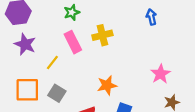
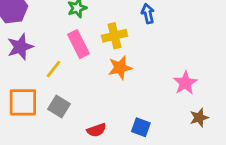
blue arrow: (151, 17) -> (148, 14), moved
purple star: (25, 44) -> (20, 47), turned 30
orange star: (107, 85) -> (120, 68), moved

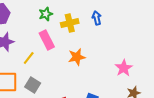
yellow cross: (114, 36) -> (70, 23), moved

